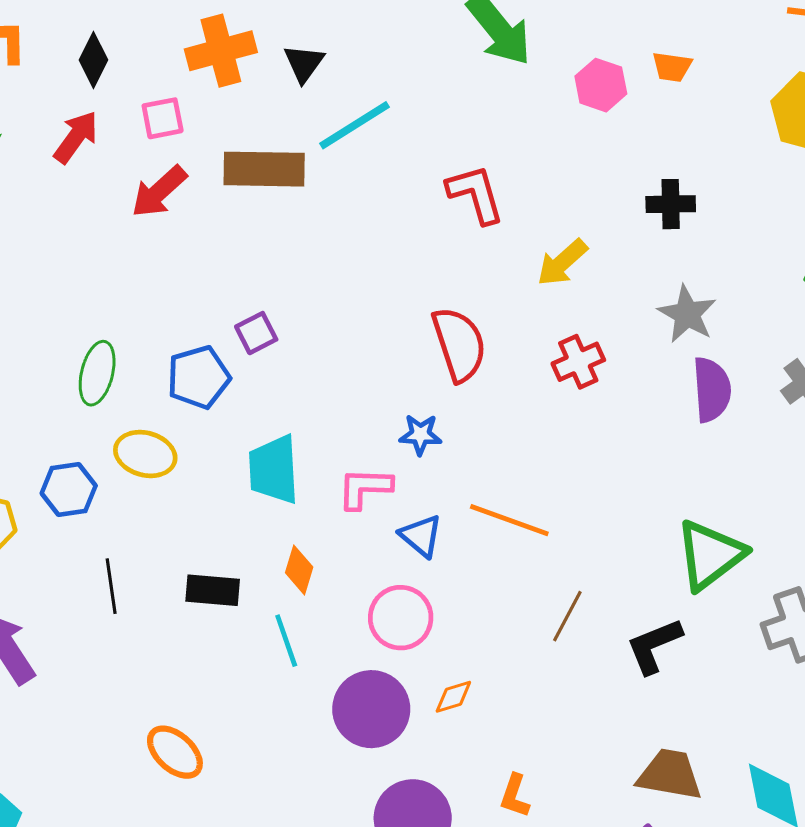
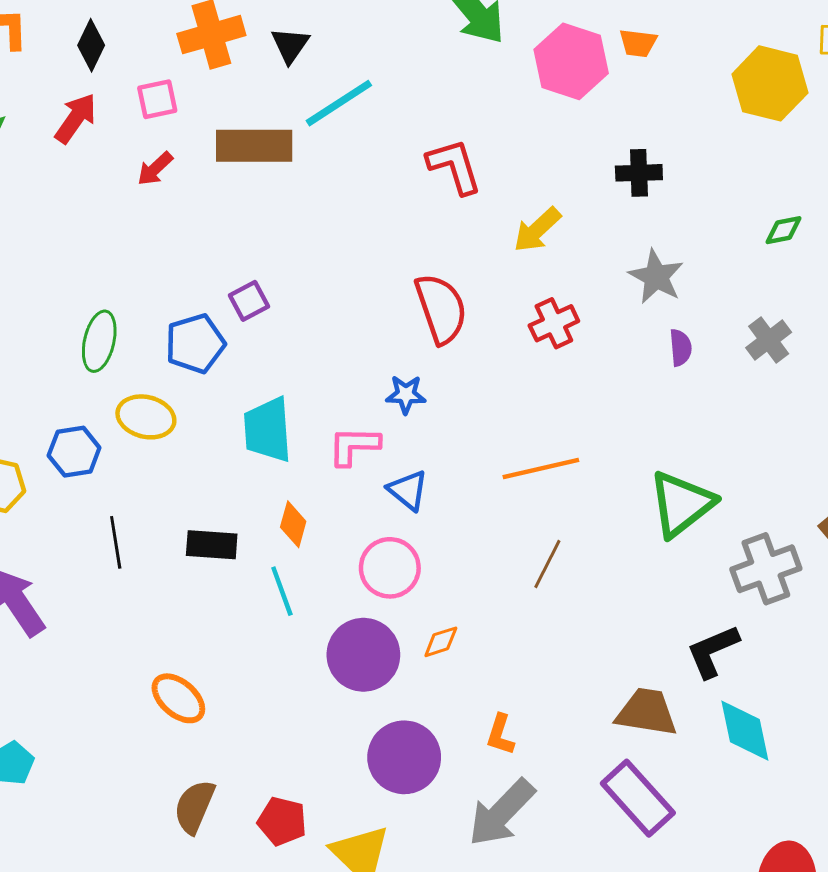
pink hexagon: (601, 85) -> (571, 61), size x1.5
red arrow: (159, 192) -> (155, 169), size x0.7
purple semicircle: (712, 390) -> (681, 348), size x0.6
orange line: (509, 520) -> (541, 468), moved, turned -32
black L-shape: (654, 646) -> (713, 651), moved

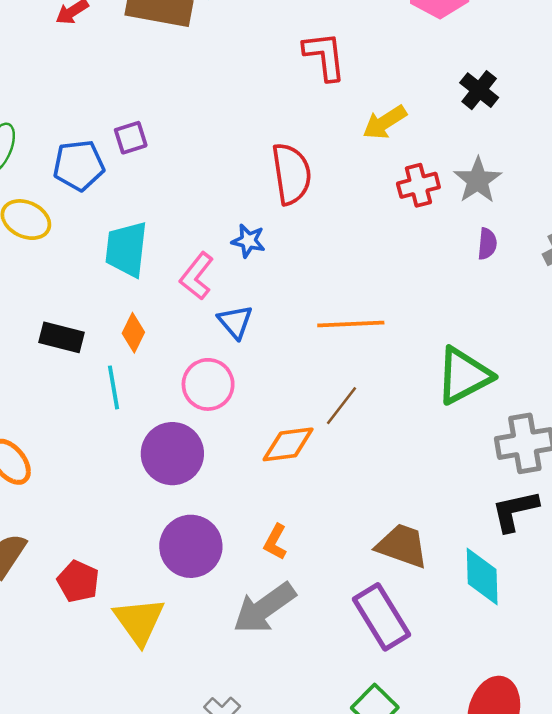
black cross: (639, 173) -> (479, 90), turned 30
red cross: (554, 323) -> (418, 185), moved
pink L-shape: (354, 446) -> (197, 276), turned -63
orange diamond: (441, 642) -> (288, 444), moved, size x1.6
black L-shape: (713, 651) -> (515, 511), moved

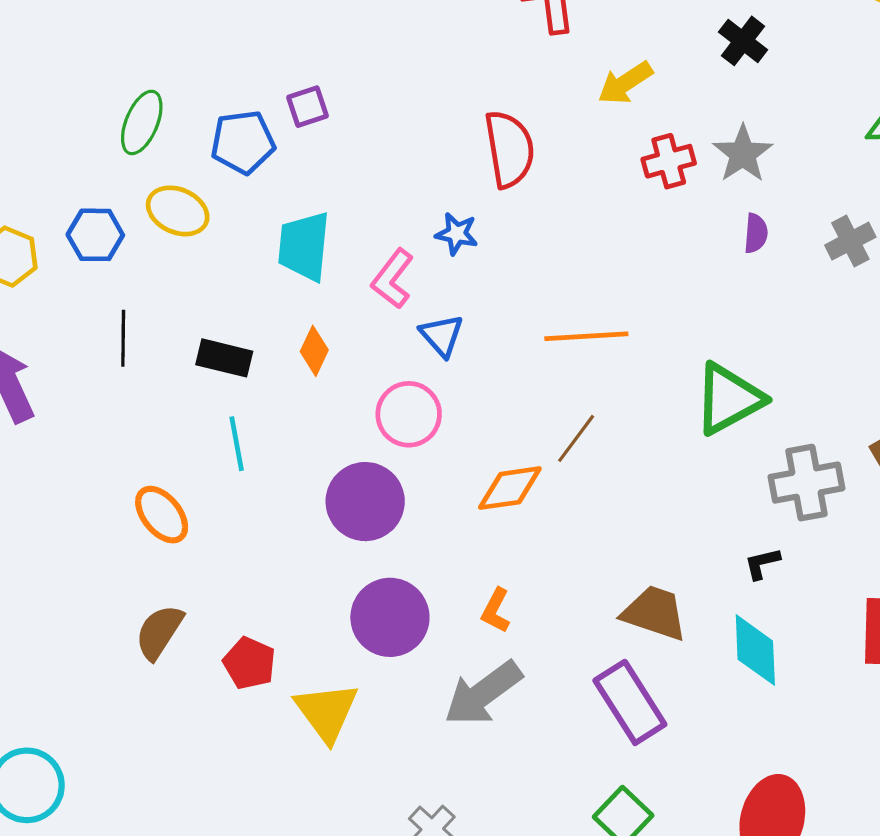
cyan line: (114, 387) -> (237, 444), moved
black L-shape: (515, 511) -> (762, 563), moved, size x0.6

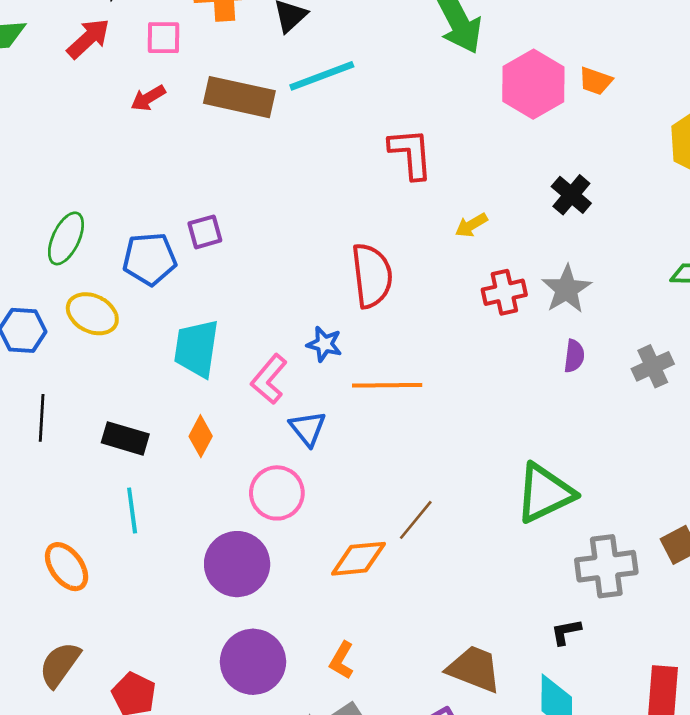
yellow arrow: (625, 83) -> (471, 225), size x0.7
orange line: (586, 336) -> (387, 385), moved

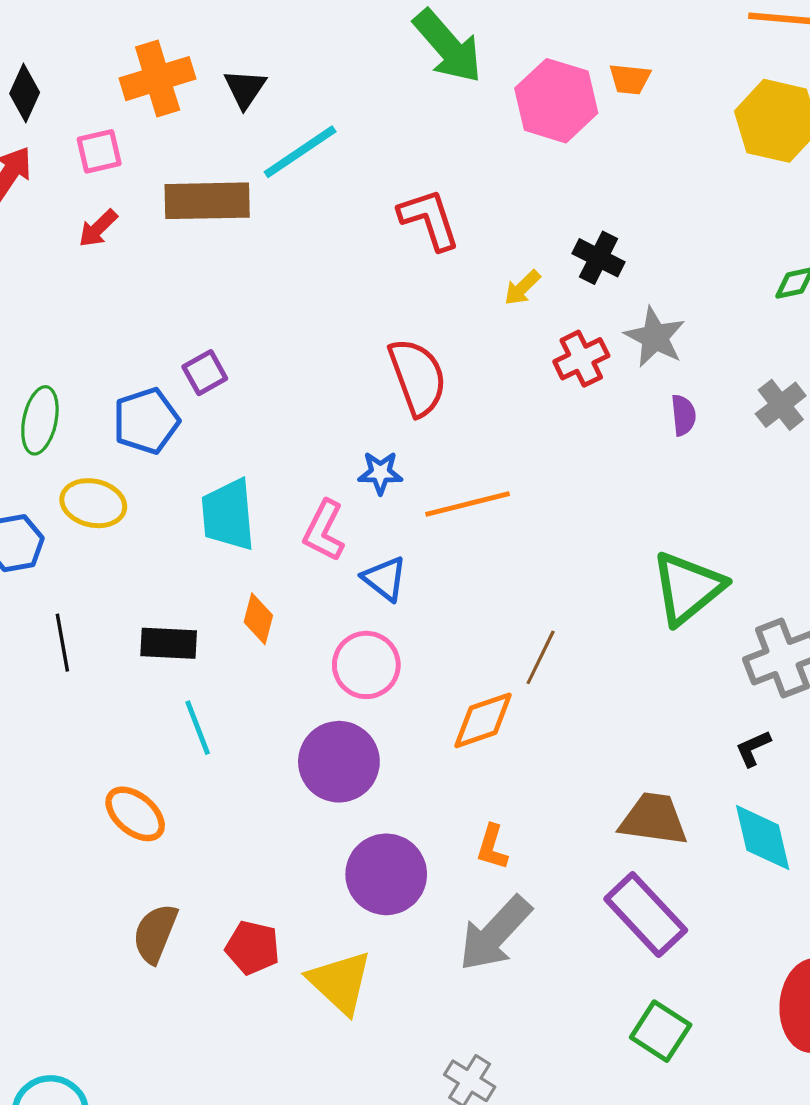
black cross: (571, 195) -> (599, 258), moved

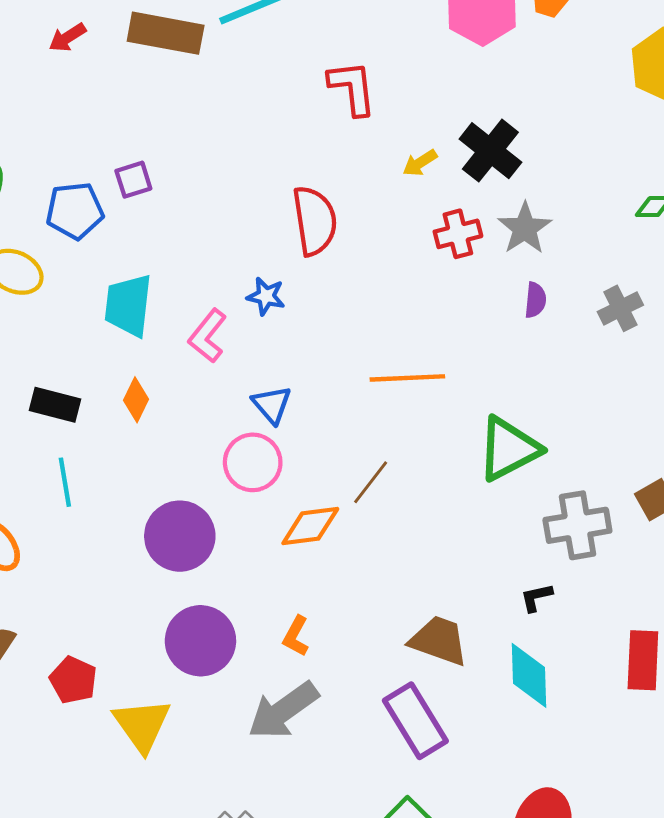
black cross: (599, 258) -> (490, 151), size x1.4
orange line: (468, 504) -> (407, 378), moved
blue triangle: (385, 579) -> (272, 405), moved
pink circle: (366, 665) -> (253, 462), moved

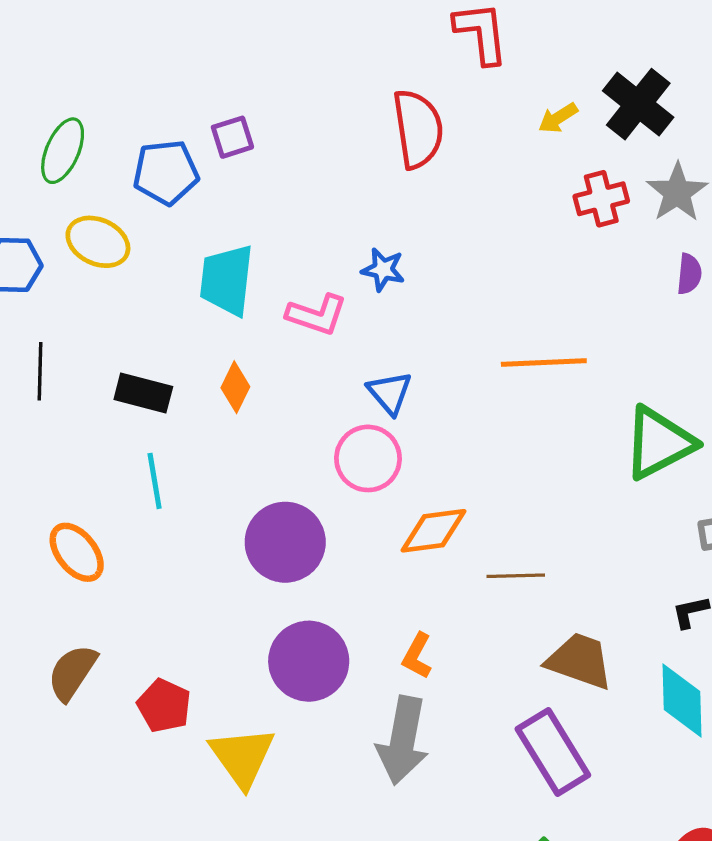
red semicircle: (315, 221) -> (418, 129), moved
pink L-shape: (208, 336) -> (317, 315), turned -110
brown line: (371, 482) -> (516, 576), moved, turned 51
gray arrow: (283, 711) -> (403, 740), turned -44

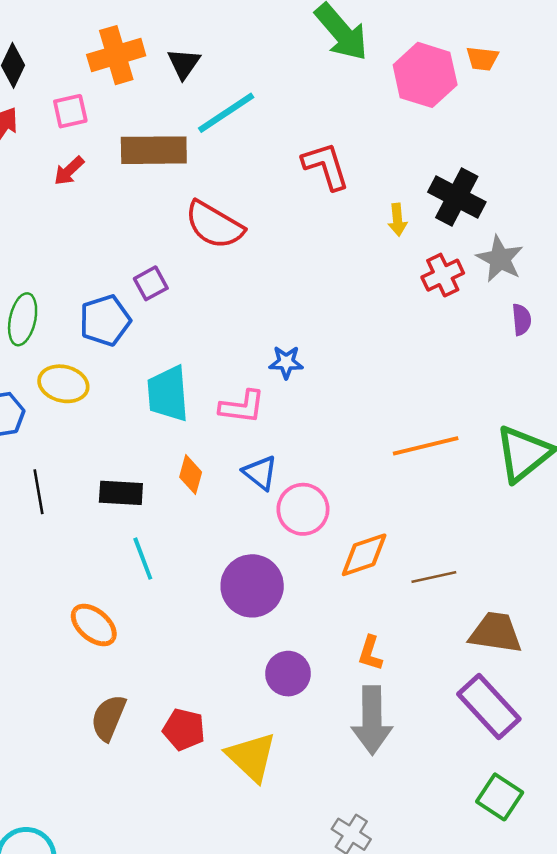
yellow arrow: (558, 118) -> (397, 220), turned -52
red semicircle: (418, 129) -> (214, 225), moved, turned 140
orange line: (544, 362) -> (426, 446), moved
blue triangle: (390, 393) -> (260, 473), moved
purple circle: (309, 661) -> (288, 674), size x0.7

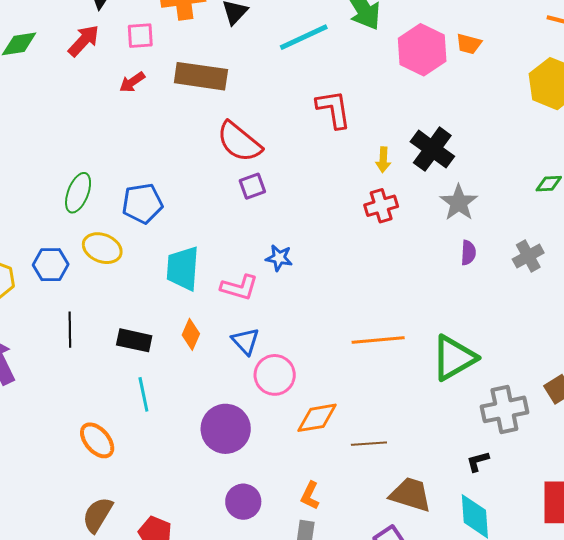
cyan line: (226, 113) -> (304, 37), moved
red cross: (443, 275) -> (381, 206), moved
purple square: (151, 283) -> (252, 186), moved

